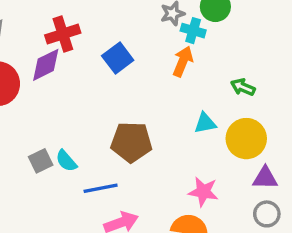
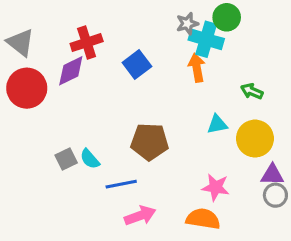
cyan cross: (193, 31) -> (206, 39), size x1.5
orange arrow: (183, 61) -> (197, 68), turned -32
gray circle: (267, 214) -> (275, 195), moved

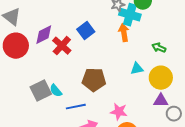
red cross: (87, 42) -> (62, 46), moved, turned -30
gray square: (66, 159) -> (41, 91), size x1.5
purple triangle: (272, 175) -> (161, 101), moved
pink star: (216, 187) -> (119, 112), moved

